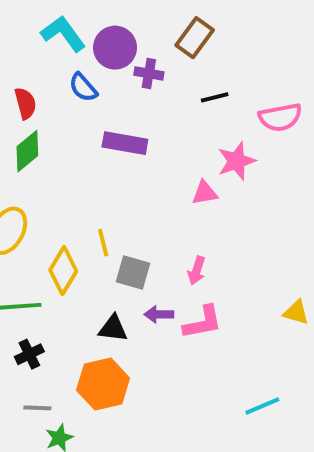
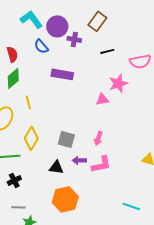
yellow line: (103, 243) -> (28, 102), moved
orange hexagon: (103, 384) -> (65, 199), moved
cyan line: (262, 406) -> (131, 206), turned 42

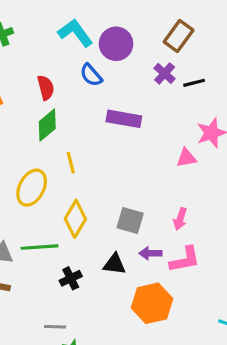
purple cross: (74, 39) -> (165, 73), moved, turned 32
black cross: (14, 180) -> (71, 278), moved
orange hexagon: (65, 199) -> (152, 303), moved

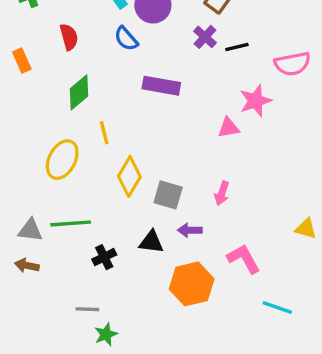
red semicircle: (46, 88) -> (69, 37), moved
yellow diamond: (75, 219) -> (129, 176), moved
pink L-shape: (185, 260) -> (244, 259), moved, turned -108

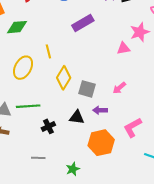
purple rectangle: (161, 86) -> (83, 23), turned -40
green diamond: (79, 92) -> (17, 27), moved, turned 35
pink arrow: (222, 193) -> (119, 88), turned 32
pink L-shape: (244, 259) -> (133, 127), turned -90
green star: (106, 334) -> (73, 169), moved

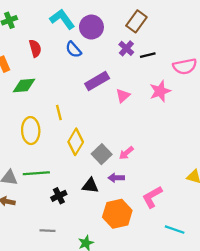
pink triangle: (123, 48) -> (123, 96), moved, turned -32
yellow ellipse: (23, 68) -> (31, 131), turned -30
pink arrow: (119, 88) -> (126, 153), moved
gray square: (87, 89) -> (102, 154), turned 30

